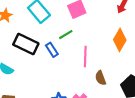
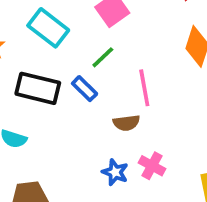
brown semicircle: (101, 78) -> (126, 123), moved, turned -64

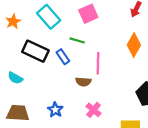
green line: (103, 57) -> (77, 40), turned 48
blue star: (115, 172) -> (55, 110), moved

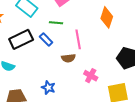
black rectangle: (35, 51) -> (21, 39), turned -40
pink cross: (93, 110) -> (91, 76), moved

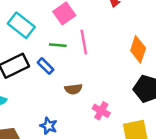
orange diamond: (107, 17) -> (138, 49), moved
pink line: (78, 39) -> (84, 42), moved

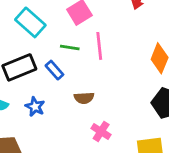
pink cross: (101, 111) -> (101, 132), moved
blue star: (49, 126) -> (35, 107), moved

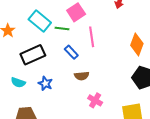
green line: (70, 48) -> (62, 29), moved
blue rectangle: (54, 70) -> (71, 52), moved

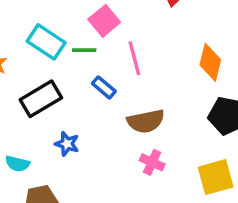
brown semicircle: (82, 76) -> (146, 121), moved, size x1.5
cyan semicircle: (18, 82) -> (17, 164), moved

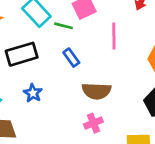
pink line: (134, 58) -> (114, 36), moved
pink cross: (152, 162) -> (93, 123), turned 30

